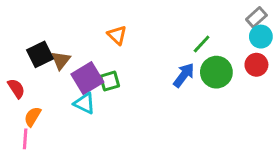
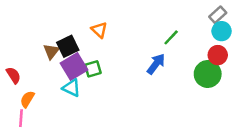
black square: (40, 54) -> (68, 46), moved
green circle: (216, 72) -> (208, 74), moved

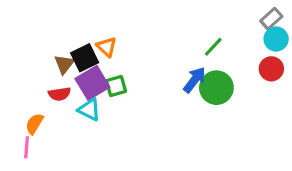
orange triangle: (99, 30) -> (107, 47), moved
green circle: (208, 74) -> (216, 88), moved
red semicircle: (13, 75) -> (60, 94), moved, turned 114

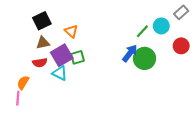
cyan circle: (276, 39) -> (161, 26), moved
black square: (85, 58) -> (42, 21), moved
brown triangle: (64, 64) -> (43, 43), turned 40

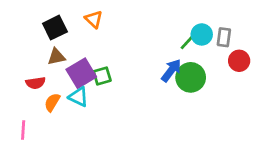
gray rectangle: (181, 12) -> (224, 37), moved, turned -40
cyan circle: (161, 26) -> (202, 34), moved
orange triangle: (71, 31) -> (94, 19), moved
red semicircle: (40, 63) -> (36, 83), moved
orange semicircle: (23, 83) -> (52, 102), moved

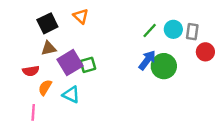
green line: (188, 41) -> (150, 30), moved
cyan triangle: (79, 97) -> (71, 95), moved
pink line: (23, 130) -> (33, 112), moved

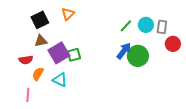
orange triangle: (81, 16) -> (68, 14), turned 32

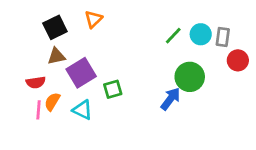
blue arrow: (124, 51) -> (170, 99), moved
green square: (74, 55) -> (113, 89), moved
pink line: (28, 95) -> (38, 110), moved

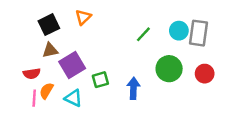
green line: (173, 36) -> (143, 34), moved
gray rectangle: (223, 37) -> (198, 33), size x1.5
red circle: (238, 60) -> (205, 74), moved
blue arrow: (170, 99) -> (133, 88), moved, turned -35

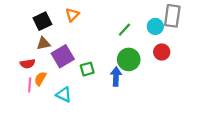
gray rectangle: (198, 33) -> (172, 16), moved
green circle: (169, 69) -> (129, 59), moved
red circle: (205, 74) -> (162, 52), moved
cyan triangle: (73, 98) -> (64, 95), moved

